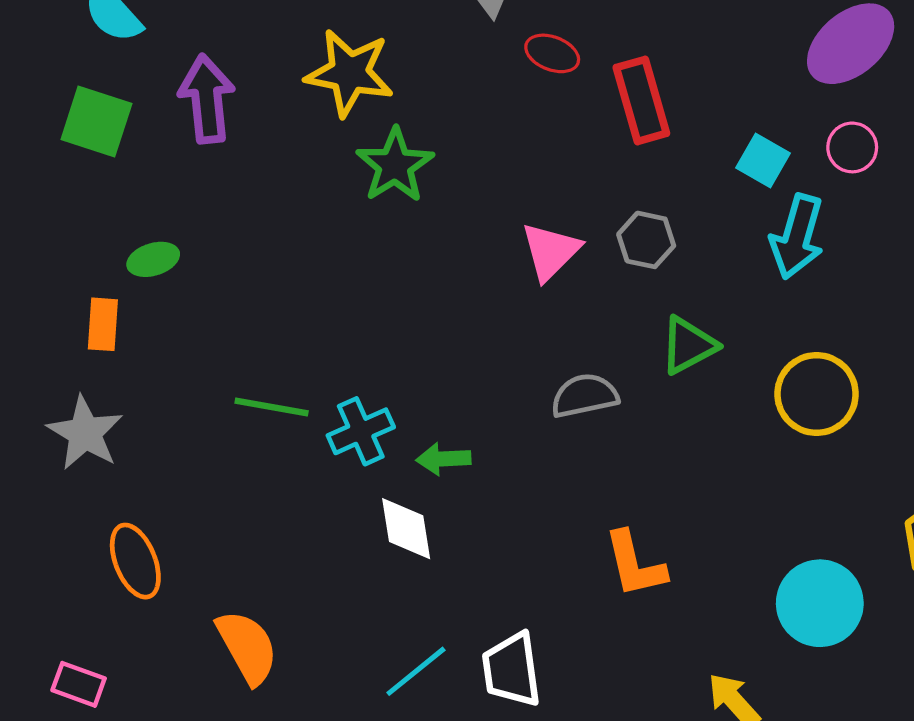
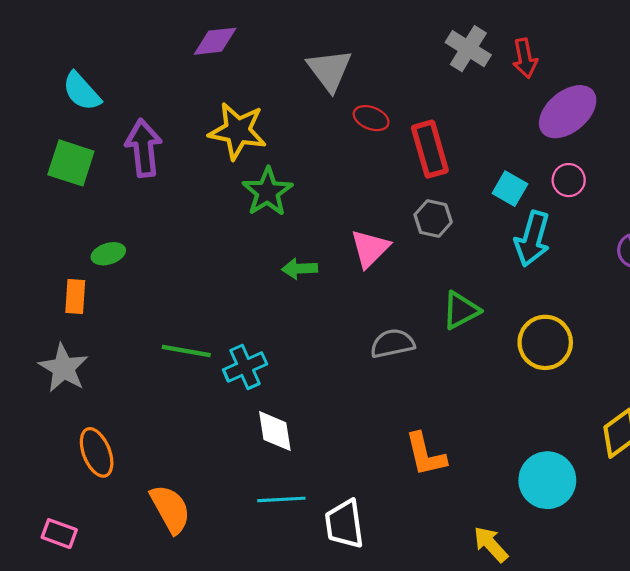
gray hexagon: (646, 240) -> (433, 218), moved
green arrow: (443, 459) -> (300, 269), moved
cyan line: (416, 671) -> (281, 499), moved, turned 36

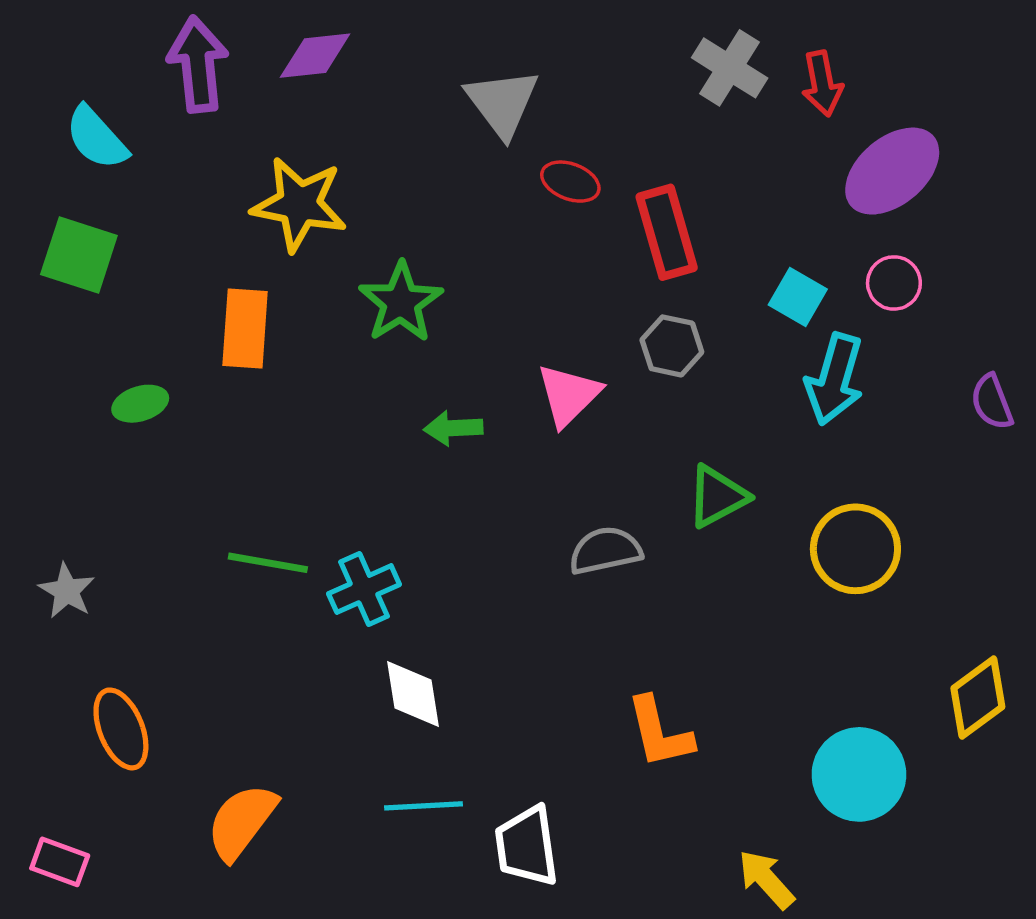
yellow star: (238, 131) -> (299, 204), moved
purple arrow: (144, 148) -> (198, 64), moved
orange rectangle: (75, 296) -> (245, 328), moved, size x1.4
gray star: (63, 368) -> (67, 591), size x0.7
orange semicircle: (170, 509) -> (242, 822), turned -114

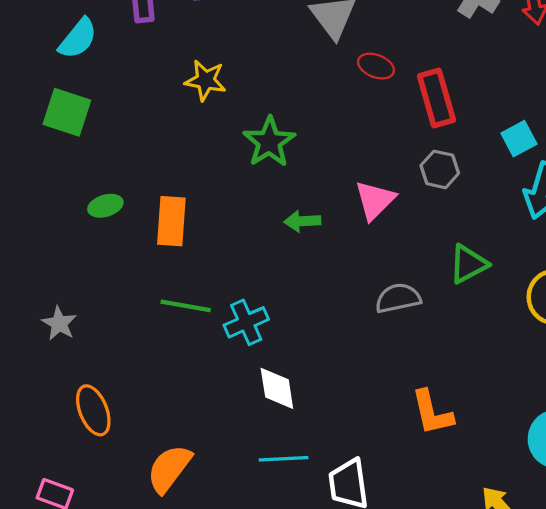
cyan semicircle: (96, 138) -> (78, 39), turned -99
yellow star: (299, 204) -> (205, 80), size x0.7
cyan square: (798, 297) -> (519, 139), turned 32
orange rectangle: (245, 328) -> (171, 221), moved

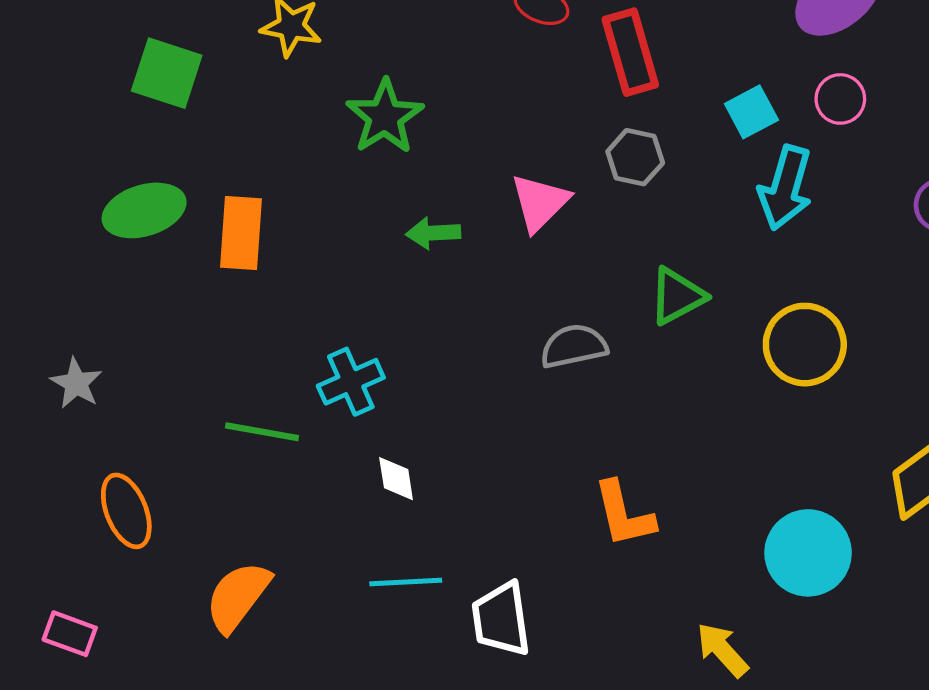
green square: (67, 112) -> (167, 73), moved
green ellipse: (105, 206) -> (144, 210), size x1.6
green line: (186, 306) -> (262, 432), moved
white diamond: (277, 388) -> (396, 479), size x0.7

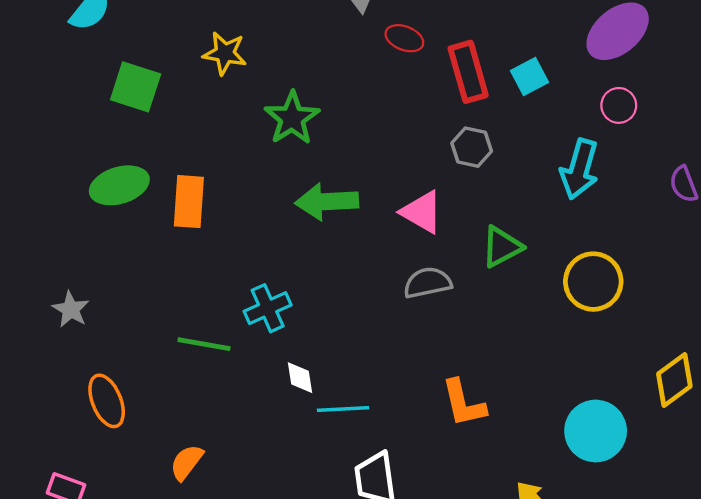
cyan square: (751, 112) -> (530, 76), moved
pink triangle: (540, 202) -> (422, 212), moved, turned -45
green arrow: (433, 233) -> (327, 202), size x1.6
cyan line: (406, 582) -> (343, 409), moved
orange semicircle: (238, 597) -> (187, 462), size x0.7

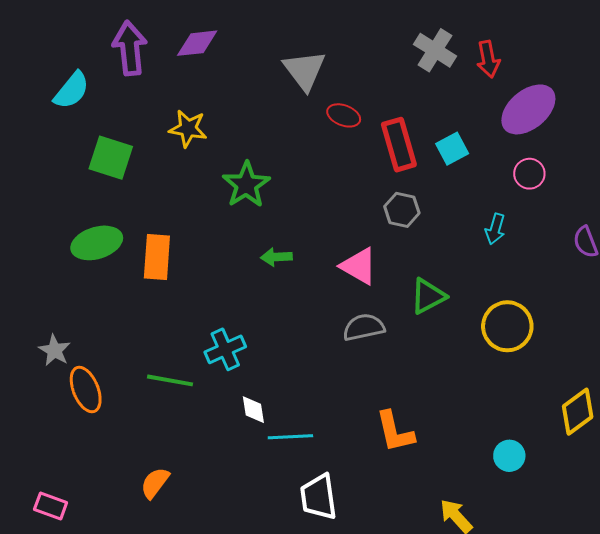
cyan arrow: (579, 169) -> (495, 229), size x0.6
green arrow: (327, 202) -> (276, 257), size x0.6
orange ellipse: (107, 401) -> (86, 390), moved
cyan circle: (596, 431) -> (509, 456), size x0.6

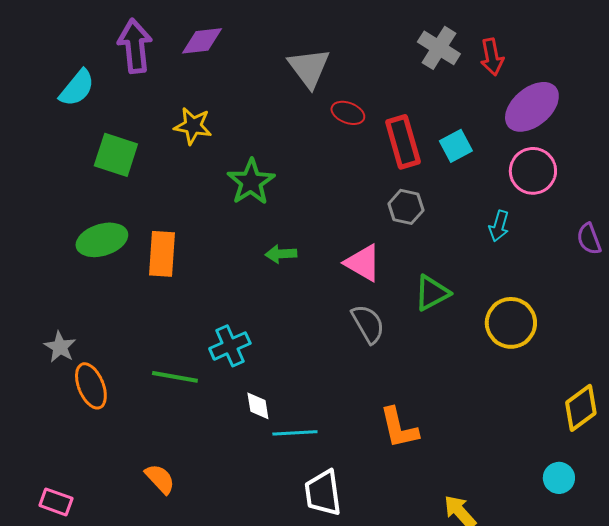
pink circle: (529, 174) -> (533, 171), size x1.5
gray semicircle: (364, 327) -> (368, 324), turned 72
cyan circle: (509, 456) -> (559, 478), moved
orange semicircle: (155, 483) -> (160, 479), turned 100

